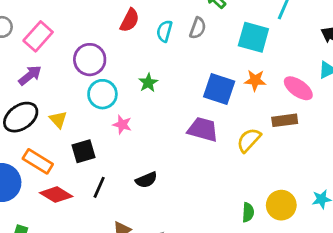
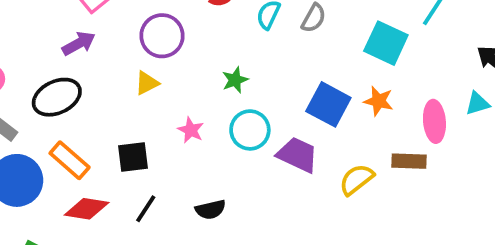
pink ellipse: (298, 88) -> (434, 121), turned 40
cyan circle: (102, 94) -> (250, 130), moved
yellow triangle: (58, 120) -> (147, 83), moved, turned 36
red diamond: (56, 195) -> (87, 209), turned -32

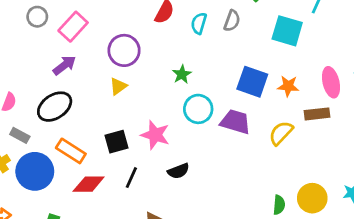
orange star: (379, 101) -> (288, 86), moved
pink star: (191, 130) -> (155, 135), moved, size x1.5

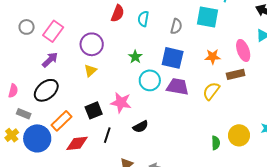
gray semicircle: (232, 21) -> (176, 26), moved
blue square: (252, 82) -> (173, 58), moved
orange rectangle: (71, 151) -> (62, 121), turned -70

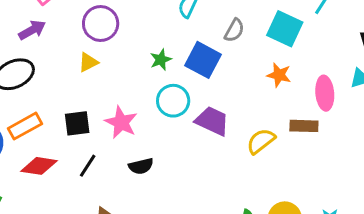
orange star: (213, 57) -> (279, 75), moved
blue square: (173, 58) -> (203, 60), moved

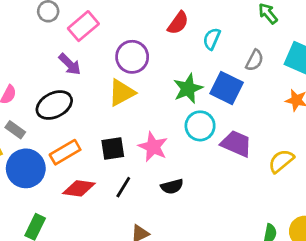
purple arrow: (32, 30) -> (70, 64), turned 75
green star: (161, 60) -> (188, 89), size x1.5
yellow triangle: (88, 62) -> (122, 93), size x1.5

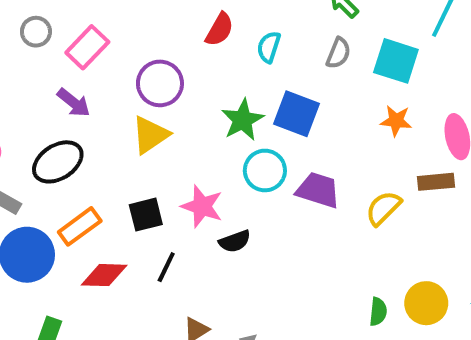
gray semicircle: (255, 60) -> (338, 53), moved
black semicircle: (172, 186) -> (235, 241), moved

